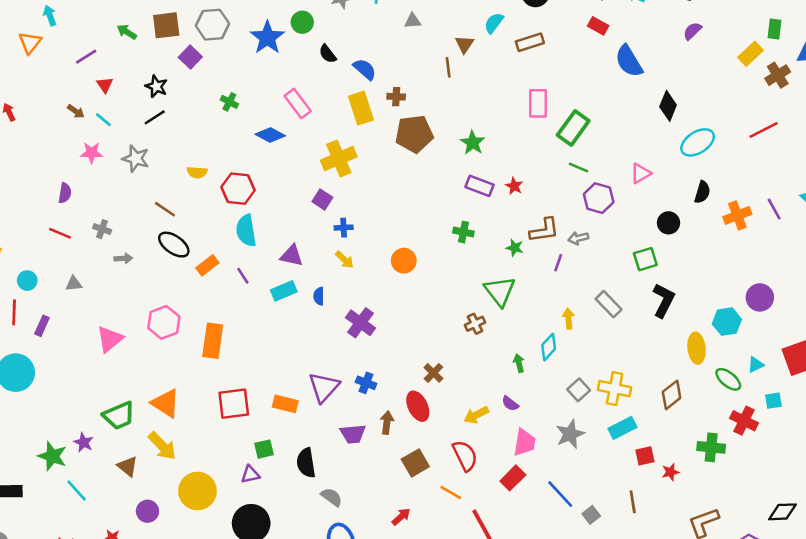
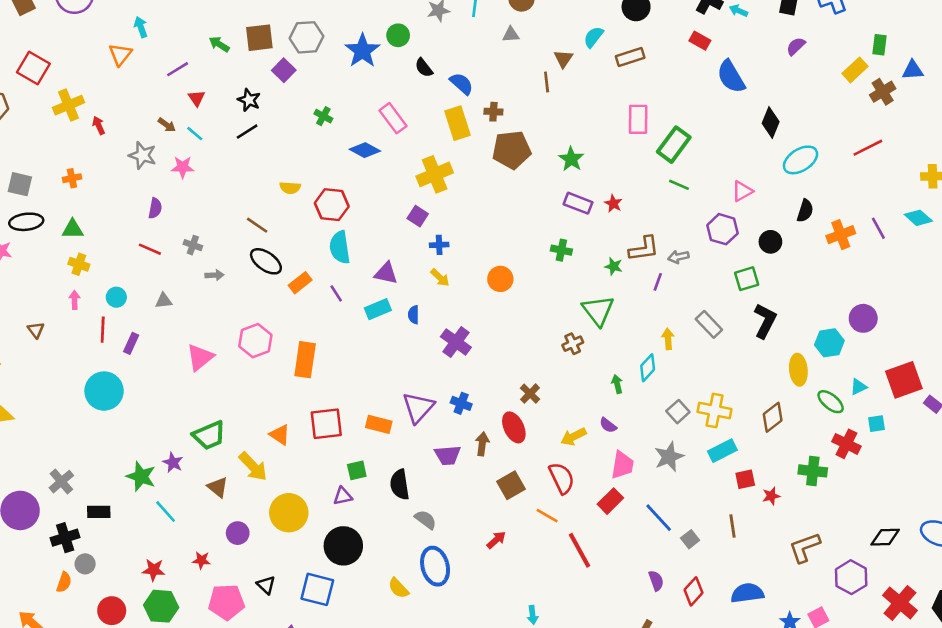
gray star: (136, 159) -> (143, 155), moved
purple hexagon: (599, 198) -> (722, 229), moved
orange triangle: (166, 403) -> (280, 435), moved, size x0.7

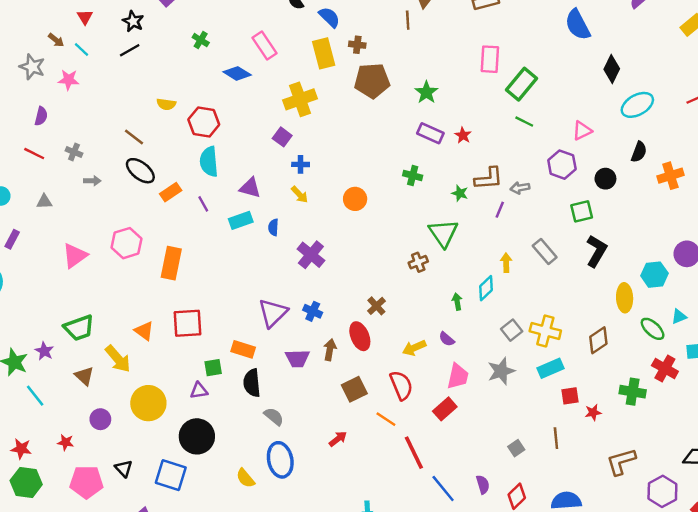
orange rectangle: (379, 424) -> (243, 349), moved
blue line: (659, 518) -> (443, 488), moved

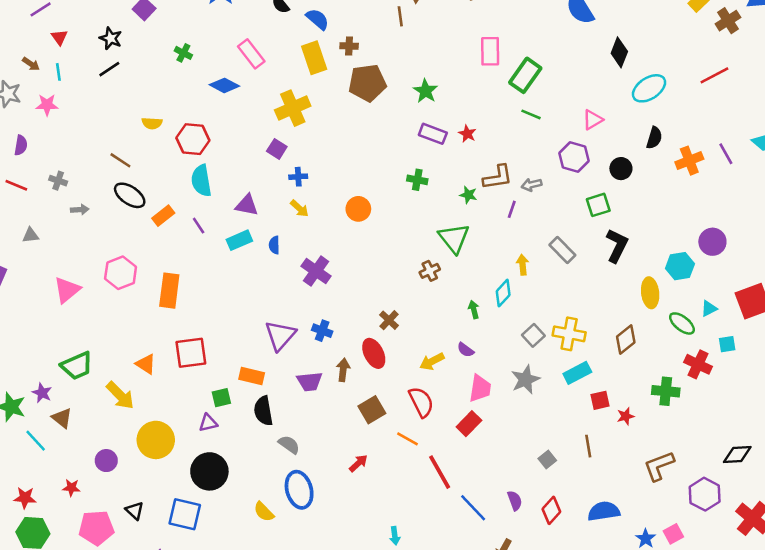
cyan line: (81, 50) -> (58, 72), turned 42
brown triangle: (84, 376) -> (62, 418), moved

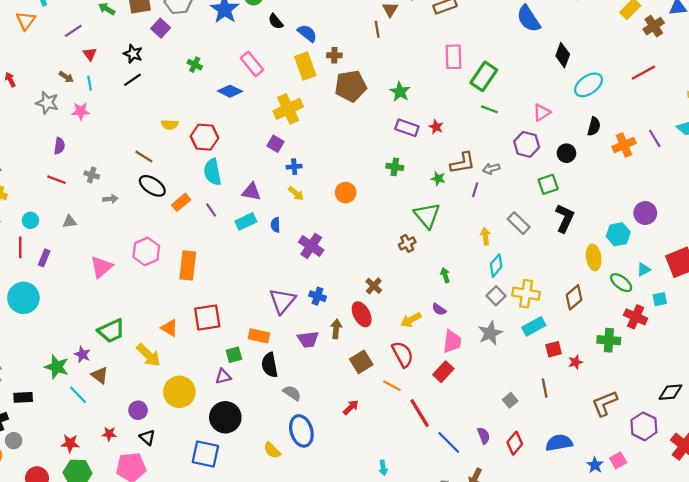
cyan diamond: (503, 293) -> (496, 265), moved
black triangle: (135, 511) -> (147, 437), moved

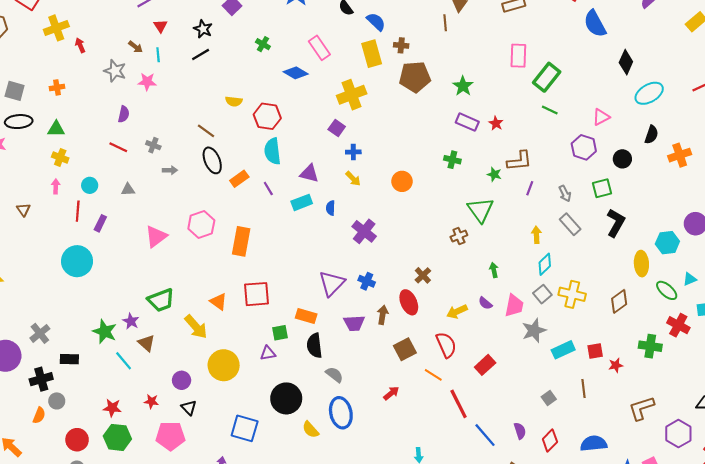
gray arrow: (491, 169) -> (565, 194), moved, turned -105
black ellipse: (152, 186) -> (212, 160), turned 30
cyan rectangle: (534, 326) -> (563, 350), moved
pink trapezoid: (452, 342) -> (514, 306), moved
black circle: (225, 417) -> (286, 398), moved

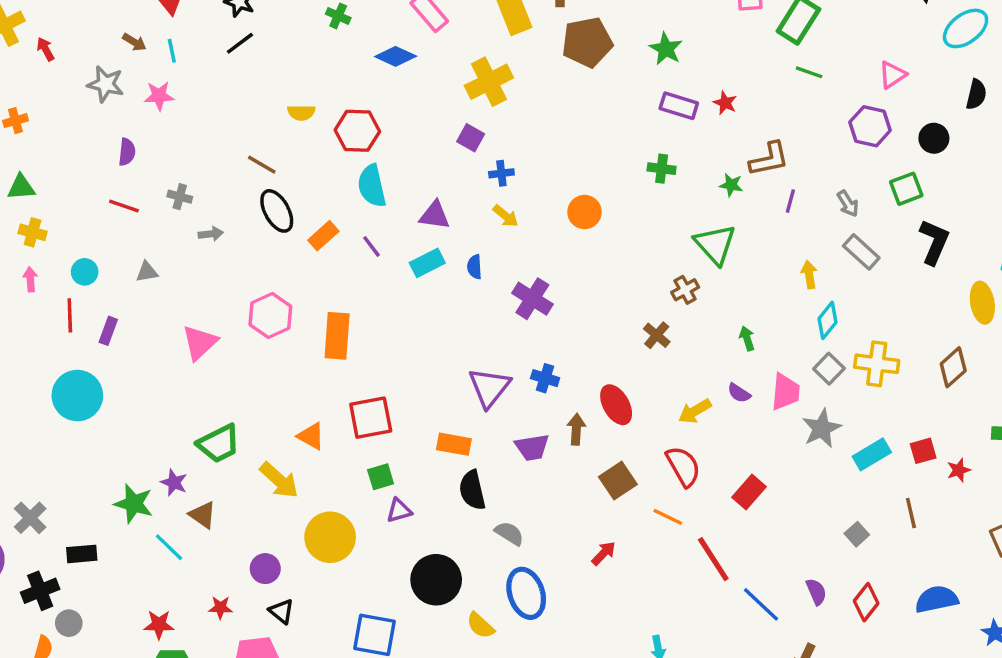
brown cross: (423, 275) -> (657, 335), moved
green square: (280, 333) -> (381, 477), moved

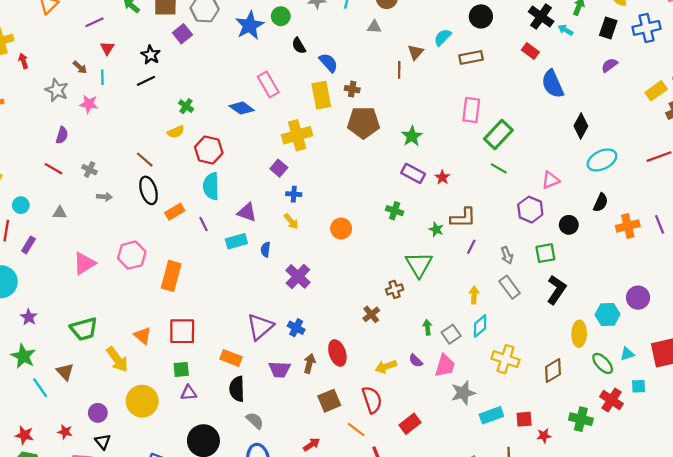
green cross: (338, 16) -> (186, 106), moved
yellow semicircle: (301, 113) -> (176, 132), turned -35
gray square: (829, 369) -> (451, 334), moved
purple star: (174, 483) -> (29, 317), moved

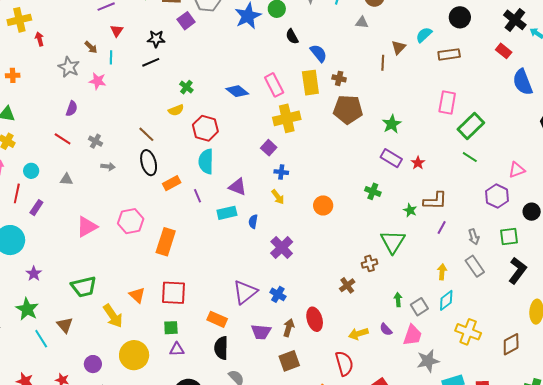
black star: (151, 55) -> (156, 39), turned -30
pink rectangle: (268, 84) -> (274, 85), moved
brown square: (329, 401) -> (289, 361), moved

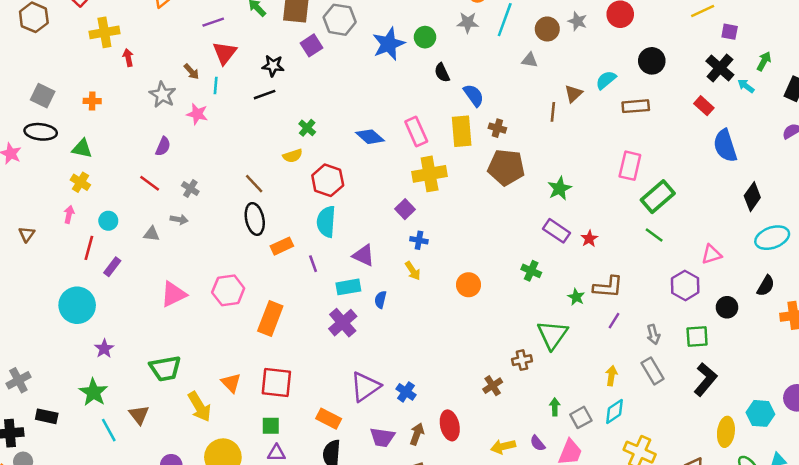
red triangle: (117, 31) -> (225, 53), size x1.5
gray arrow: (108, 167) -> (179, 219), moved
purple cross: (282, 248) -> (343, 323), moved

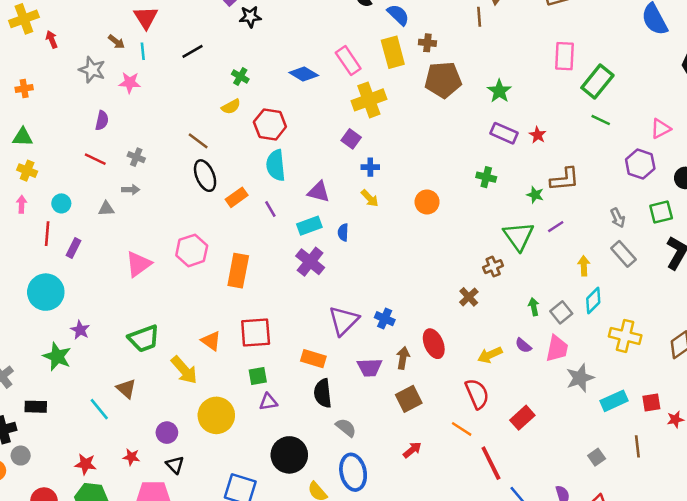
black star: (273, 66) -> (250, 17), moved
purple line: (614, 321) -> (556, 227), moved, turned 35
green star: (93, 392) -> (57, 357), moved

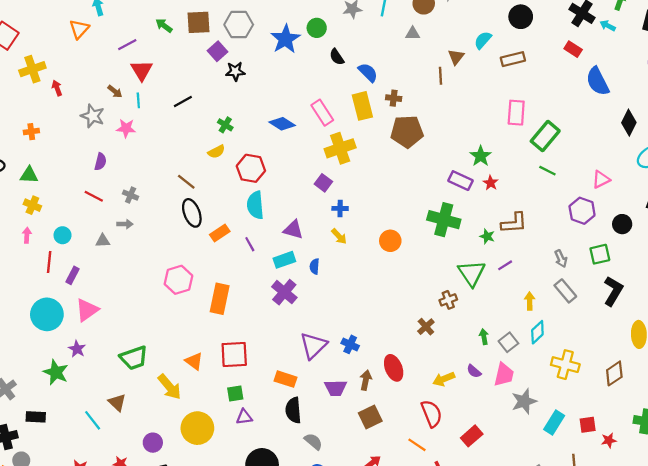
green star: (499, 91) -> (481, 156), moved
green cross: (486, 177) -> (444, 220), size x1.8
pink triangle: (138, 264) -> (87, 310), moved
cyan rectangle: (614, 401) -> (554, 423), turned -35

